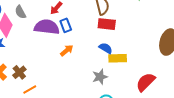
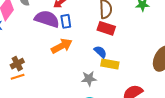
orange arrow: (67, 50) -> (62, 46), size x1.5
brown cross: (19, 72) -> (17, 64), moved

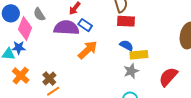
blue rectangle: (66, 21) -> (85, 25), turned -32
gray star: (89, 79) -> (131, 71), moved

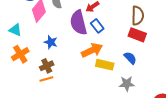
purple semicircle: (66, 28) -> (78, 23), turned -125
blue star: (19, 48) -> (51, 42), moved
yellow rectangle: (139, 55) -> (105, 65), moved

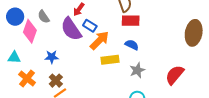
orange arrow: (92, 50) -> (99, 40), moved

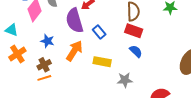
blue rectangle: (90, 26) -> (99, 32), moved
orange arrow: (99, 40) -> (74, 51), moved, turned -30
blue semicircle: (132, 45) -> (136, 51), moved

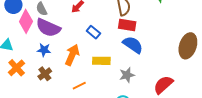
purple semicircle: (74, 21) -> (48, 28), moved, turned -40
blue semicircle: (136, 51) -> (133, 45), size x1.5
orange line: (44, 78) -> (79, 86), moved

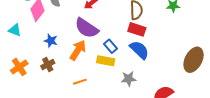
purple semicircle: (48, 28) -> (87, 28), moved
blue rectangle: (93, 32) -> (111, 46), moved
orange cross: (17, 68) -> (19, 67), moved

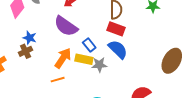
orange arrow: (78, 50) -> (63, 58), moved
brown cross: (48, 65) -> (26, 51), moved
gray star: (129, 79) -> (99, 65), moved

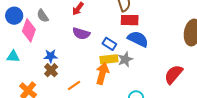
purple semicircle: (66, 26) -> (81, 34), size x0.7
orange arrow: (63, 58) -> (102, 74), moved
orange line: (58, 80) -> (74, 86), moved

